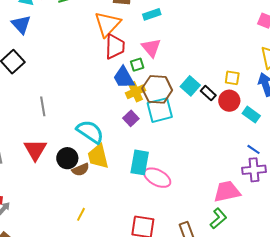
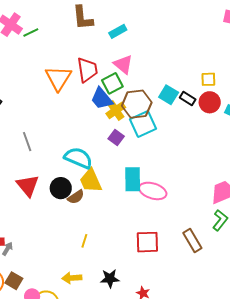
orange triangle: (107, 24) -> (58, 78), moved
green square: (137, 65) -> (112, 83), size x1.5

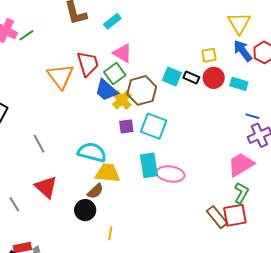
cyan square: (143, 124) -> (154, 126), moved, turned -36
purple square: (116, 137) -> (126, 126), turned -35
yellow trapezoid: (91, 181) -> (108, 173), turned 128
black circle: (61, 188) -> (85, 210), moved
red square: (147, 242) -> (235, 215), moved

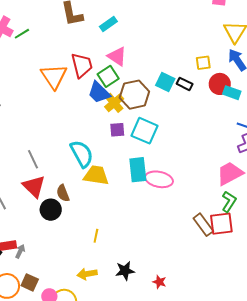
red circle: (214, 78) -> (220, 84), moved
gray line: (39, 144) -> (33, 159), moved
cyan semicircle: (92, 152) -> (82, 154), turned 44
brown semicircle: (95, 191) -> (63, 193), moved, turned 108
black circle: (85, 210) -> (51, 210), moved

